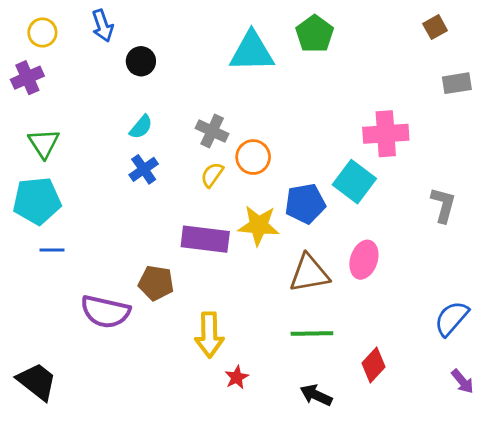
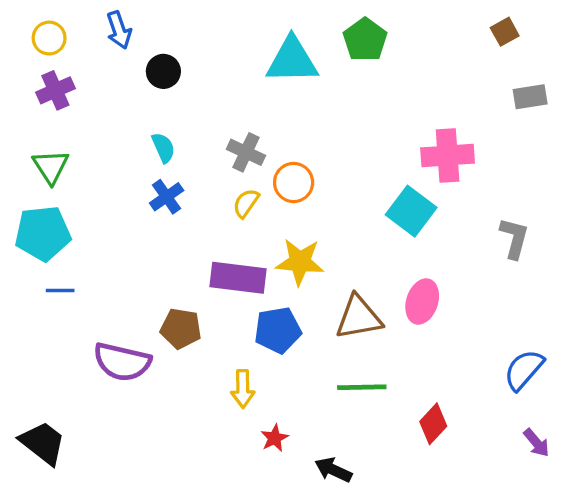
purple cross: (27, 78) -> (55, 90), moved
cyan semicircle: (141, 127) -> (163, 148), turned -64
blue pentagon: (305, 204) -> (278, 330), moved
yellow arrow: (209, 335) -> (243, 389), size x0.7
black arrow: (316, 395) -> (333, 470), moved

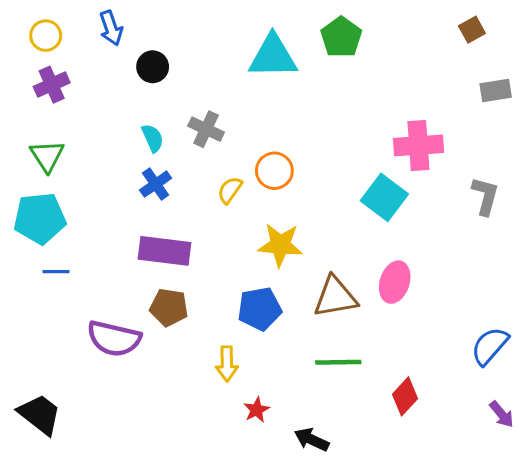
gray cross: (246, 152) -> (206, 129), moved
gray L-shape: (514, 238) -> (485, 196), moved
purple rectangle: (238, 278) -> (164, 251), moved

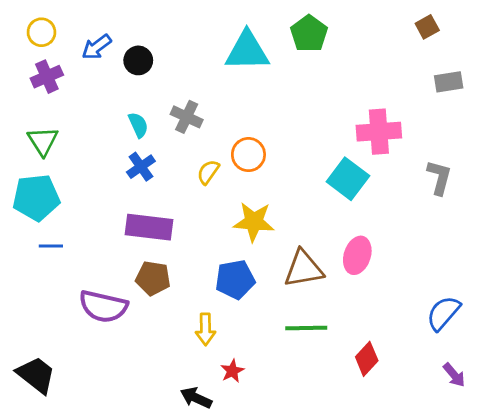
blue arrow: (111, 28) -> (97, 47), moved, turned 72
black arrow: (312, 440) -> (196, 398), moved

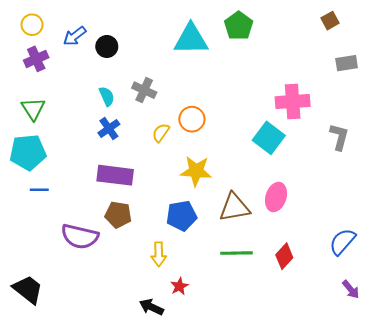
red diamond: (367, 359) -> (284, 256), moved

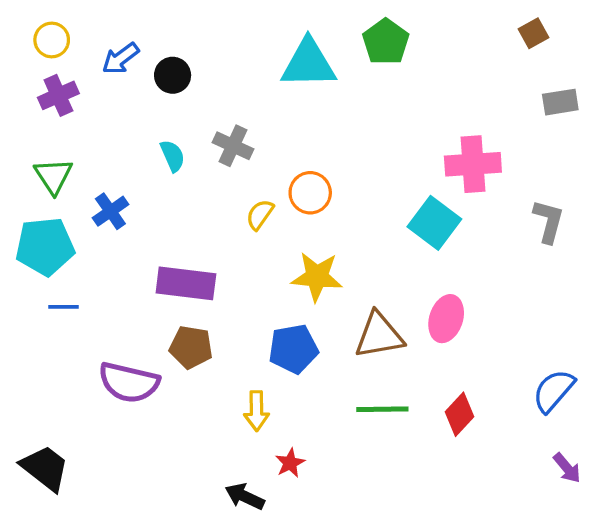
blue cross: (109, 129) -> (110, 211), moved

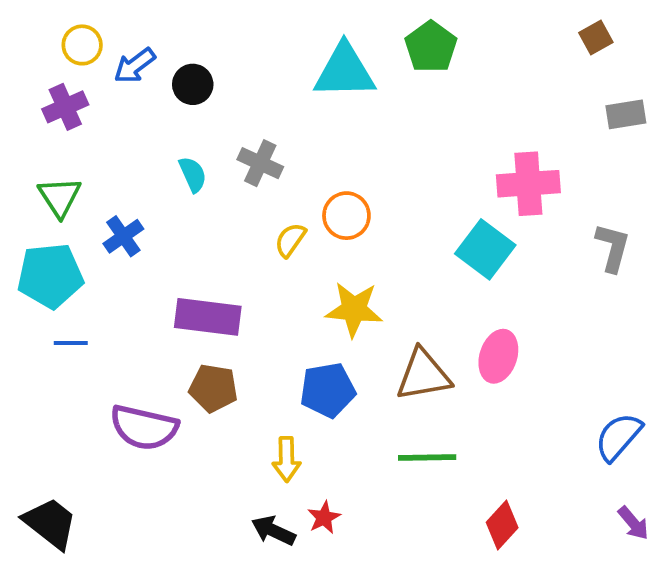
yellow circle: (52, 40) -> (82, 45), moved
red diamond: (460, 414) -> (502, 525), moved
black arrow: (245, 497) -> (273, 531), moved

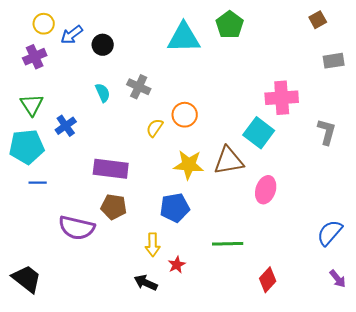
brown triangle: (423, 375) -> (229, 161), moved
red star: (324, 517) -> (177, 265), moved

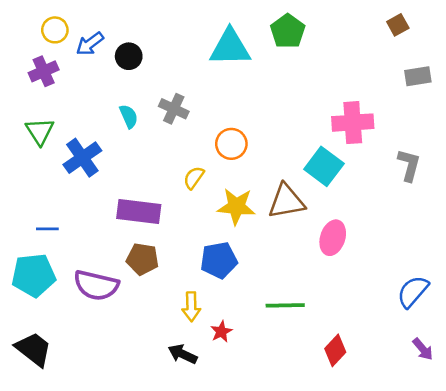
blue cross: (66, 126) -> (82, 158), size x1.4
yellow semicircle: (155, 128) -> (194, 178), moved
cyan pentagon: (27, 147) -> (34, 275), moved

